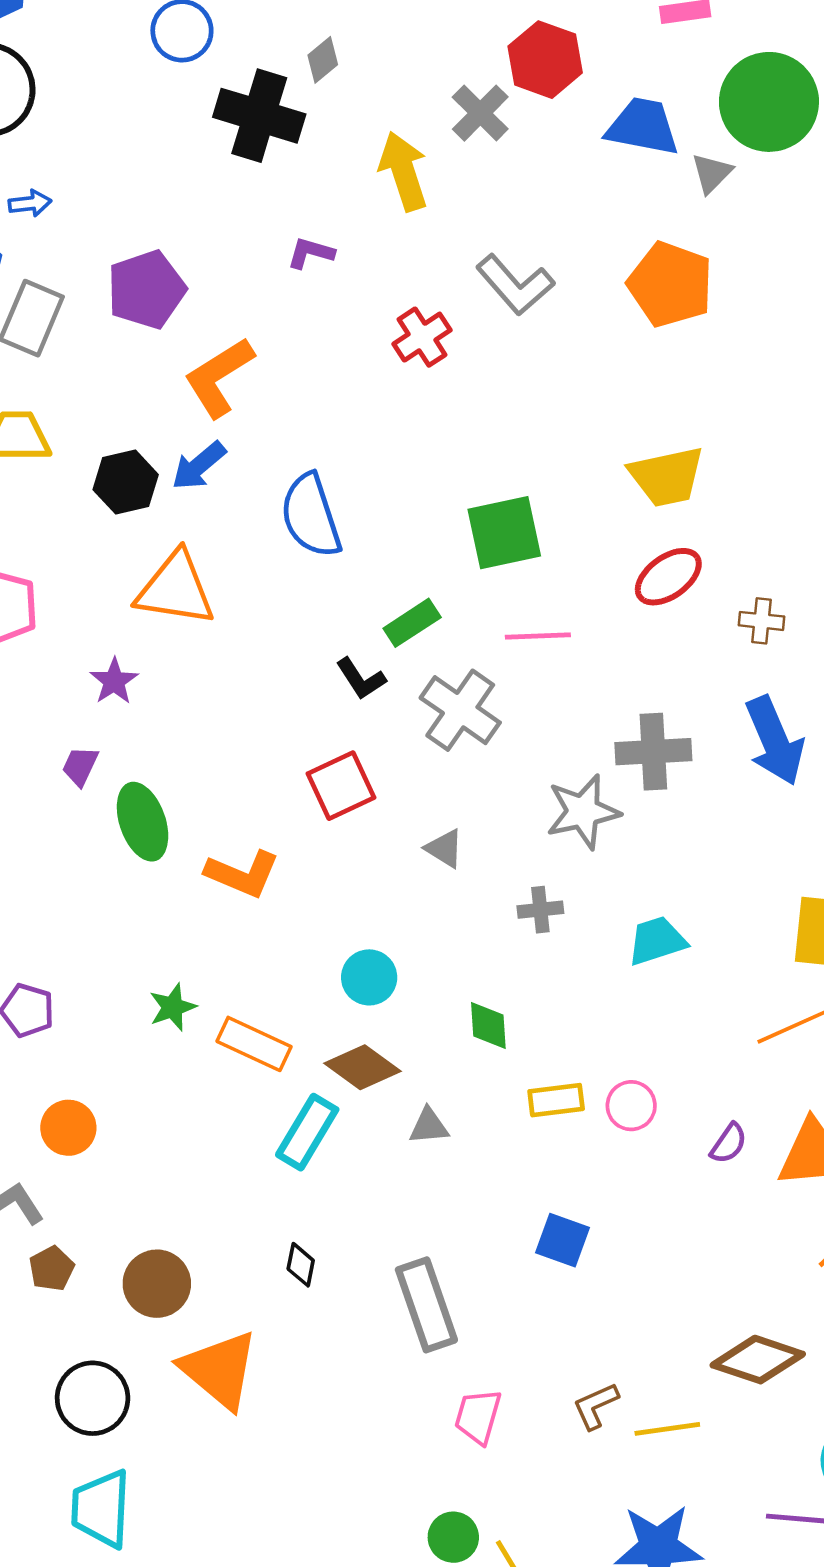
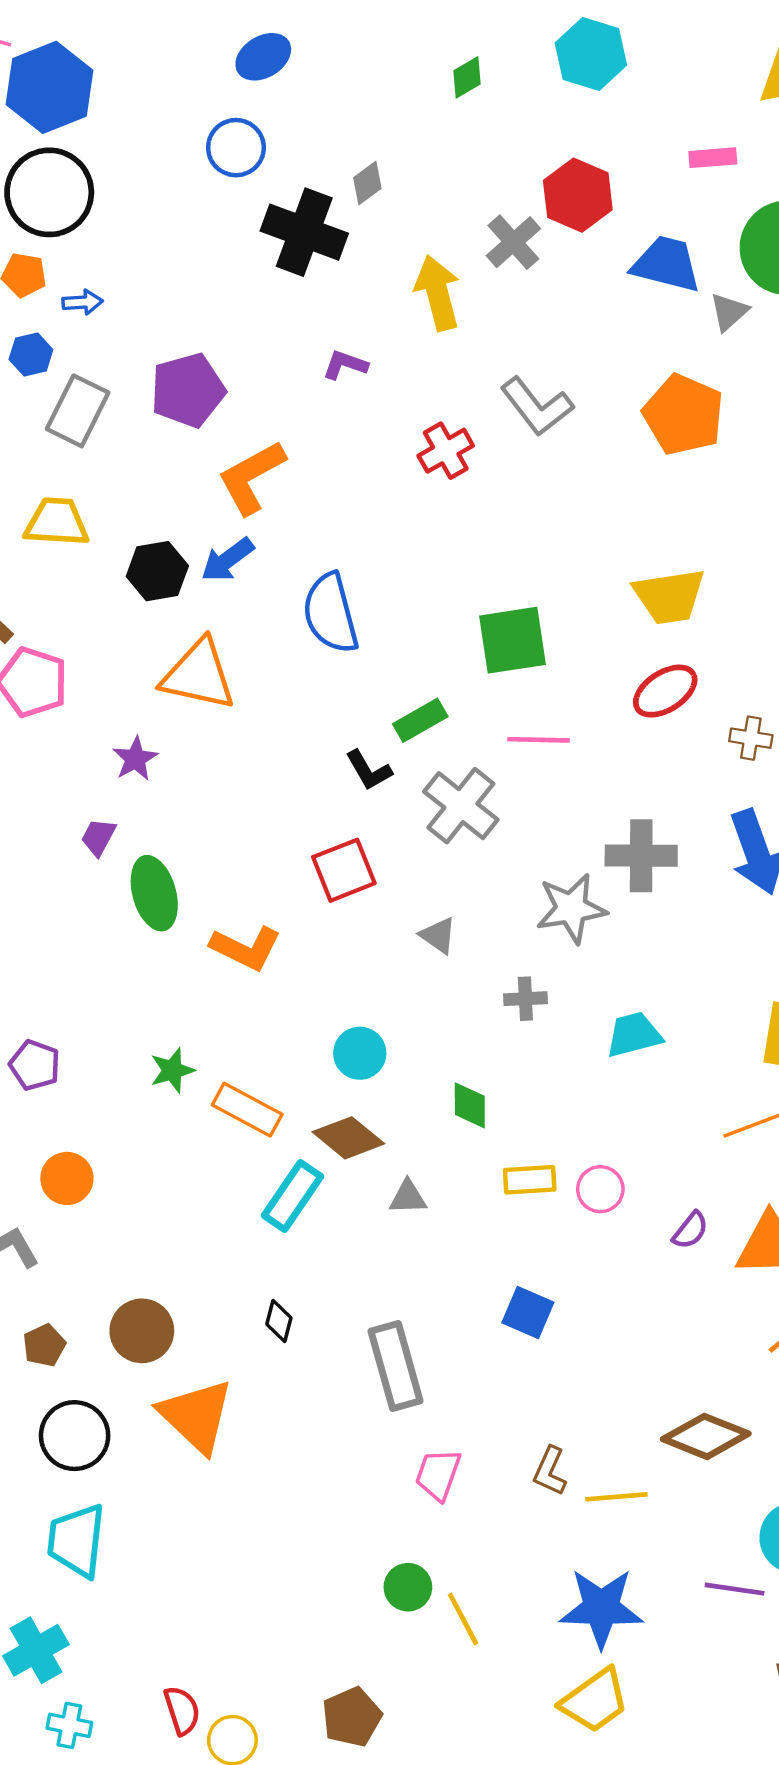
brown pentagon: (52, 1269) -> (44, 1345), moved
brown L-shape: (596, 1406) -> (550, 1471), turned -45

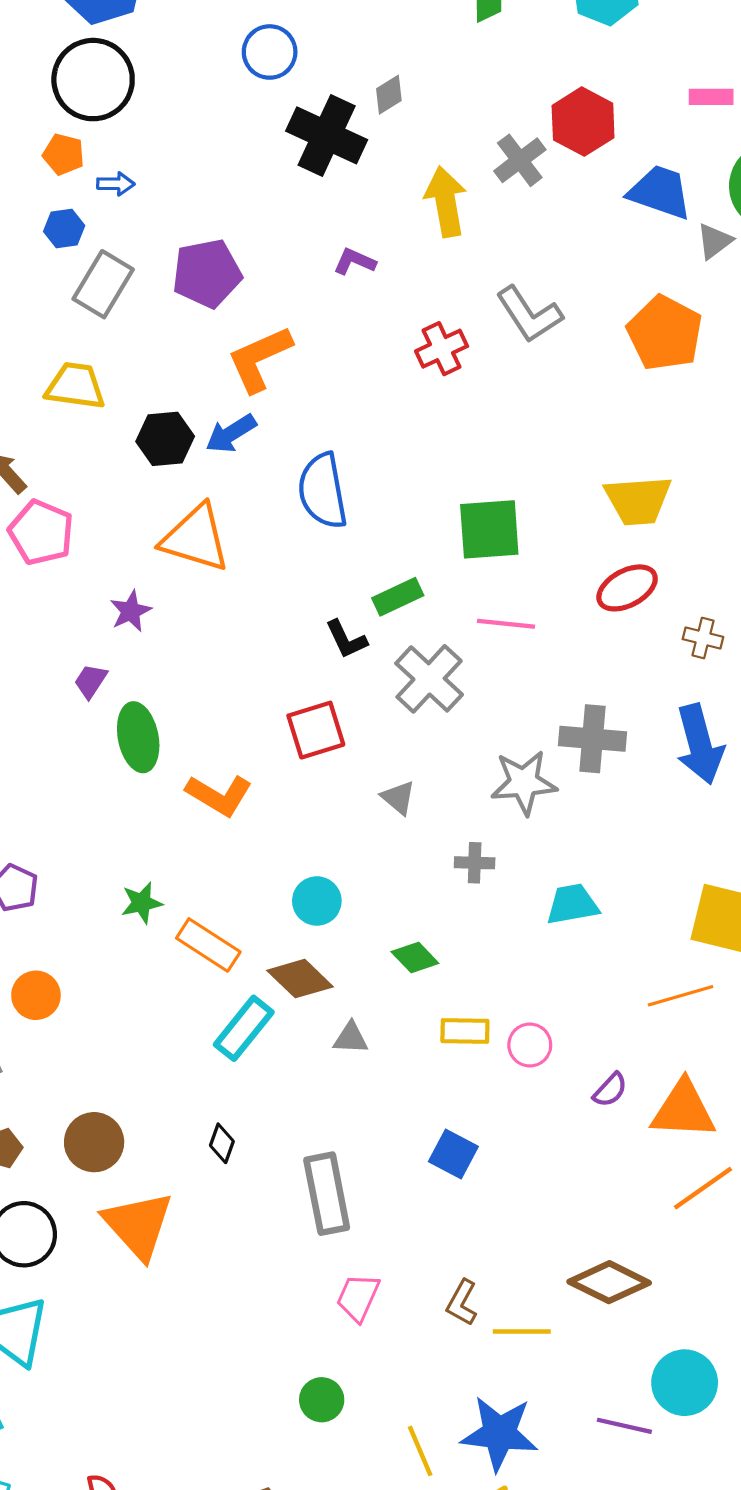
green diamond: (470, 1105) -> (415, 958), turned -48
yellow line: (463, 1619) -> (420, 1451), moved

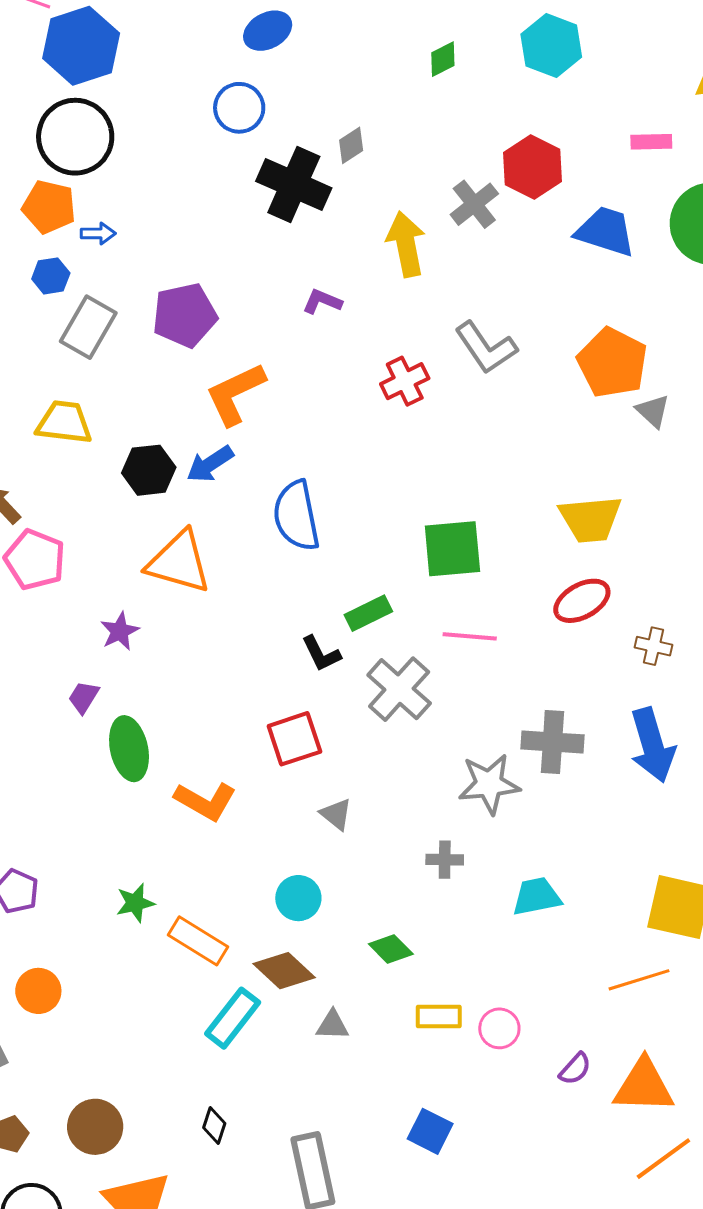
orange pentagon: (64, 154) -> (49, 207), size x1.4
gray triangle: (714, 241) -> (653, 411), moved, turned -39
gray triangle: (398, 798) -> (336, 814), moved

